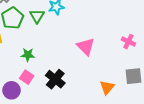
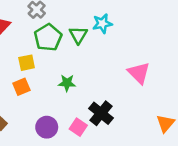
pink square: (27, 77) -> (78, 127), moved

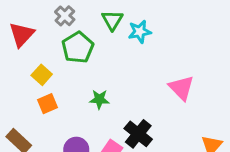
green triangle: (78, 35) -> (112, 20), moved
yellow square: (27, 63) -> (42, 75), moved, turned -36

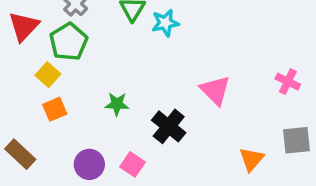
green pentagon: (78, 47) -> (69, 42), moved
black cross: (138, 134) -> (169, 126), moved

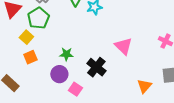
purple circle: (89, 164) -> (59, 74), moved

